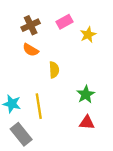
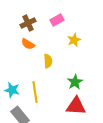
yellow star: (88, 35) -> (74, 40), moved
red triangle: (87, 123) -> (76, 106), size x1.5

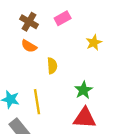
brown cross: (28, 23) -> (29, 22), turned -35
yellow star: (74, 40) -> (94, 43), moved

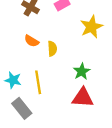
yellow star: (94, 43) -> (91, 27), size x1.5
orange semicircle: (29, 46) -> (32, 41), moved

